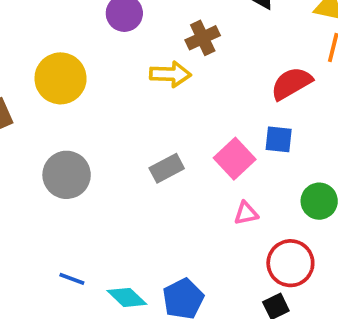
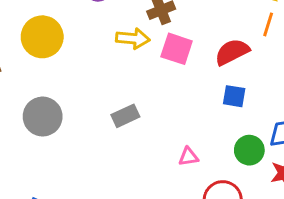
blue square: (279, 139) -> (234, 96), moved
pink square: (235, 159) -> (177, 49), moved, turned -32

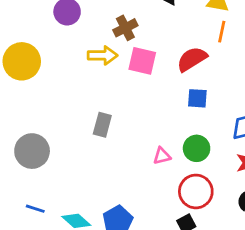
gray rectangle: (125, 116) -> (102, 125), turned -45
gray circle: (43, 117) -> (32, 151), moved
green circle: (249, 150) -> (197, 148), moved

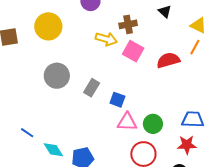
blue square: (197, 98) -> (117, 100), moved
gray circle: (32, 151) -> (57, 76), moved
pink triangle: (162, 156) -> (127, 122), size x1.5

